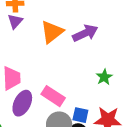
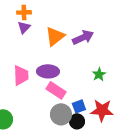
purple ellipse: (22, 103) -> (48, 71), moved, turned 65
blue square: (80, 115) -> (79, 106), turned -32

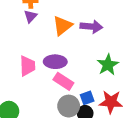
purple arrow: (83, 37) -> (91, 27), turned 30
green star: (99, 74) -> (108, 65), size x1.5

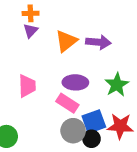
purple ellipse: (55, 62) -> (75, 82), moved
blue square: (87, 98) -> (94, 122), size x1.5

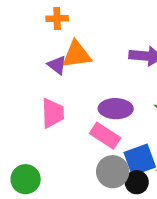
purple triangle: (31, 31) -> (57, 65), moved, turned -35
orange triangle: (66, 41) -> (77, 55), moved, turned 30

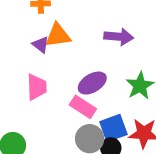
purple ellipse: (116, 109) -> (92, 83), turned -32

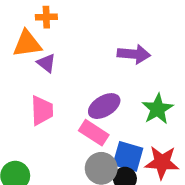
orange triangle: (58, 35) -> (27, 44), moved
blue square: (113, 128) -> (128, 156), turned 36

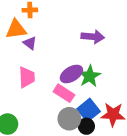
green star: (158, 109) -> (90, 76), moved
blue square: (128, 156) -> (88, 110), turned 35

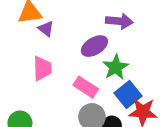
purple ellipse: (71, 74) -> (94, 46), moved
blue square: (88, 110) -> (128, 94), moved

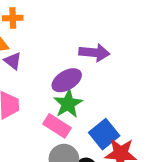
green star: (116, 67) -> (68, 104), moved

